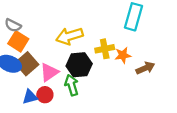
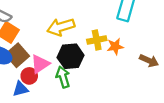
brown arrow: (145, 68) -> (149, 61), moved, turned 48
red circle: (45, 95) -> (29, 76), moved

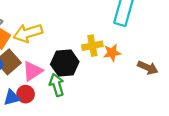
yellow arrow: (61, 27) -> (28, 33), moved
red circle: (29, 76) -> (26, 94), moved

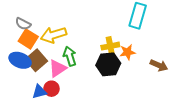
black hexagon: (65, 63) -> (108, 64), moved
green arrow: (57, 85) -> (70, 56), moved

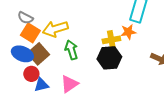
orange star: (128, 52) -> (128, 32), moved
pink triangle: (58, 68) -> (69, 84), moved
red circle: (51, 89) -> (31, 74), moved

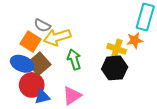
gray semicircle: (25, 18) -> (42, 25), moved
yellow cross: (111, 40) -> (117, 49), turned 30
red circle: (31, 74) -> (32, 85), size x1.5

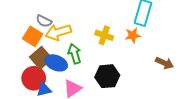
yellow cross: (117, 49) -> (104, 35), moved
blue ellipse: (22, 64) -> (56, 63), moved
black hexagon: (115, 68) -> (107, 76), moved

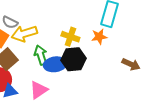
blue ellipse: (56, 63) -> (55, 64), moved, turned -30
black hexagon: (107, 76) -> (74, 59), moved

